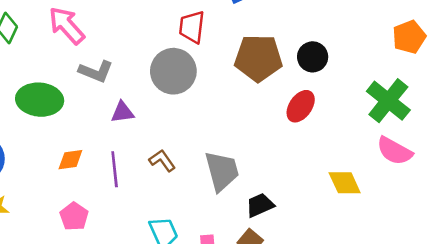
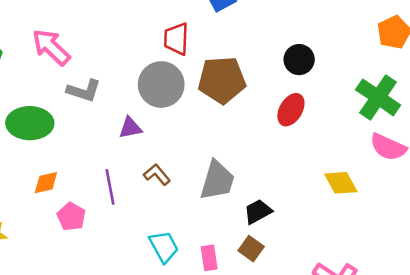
brown pentagon: (258, 58) -> (222, 80), moved
purple triangle: (122, 112) -> (130, 128), moved
orange diamond: (70, 160) -> (46, 183), moved
gray trapezoid: (222, 171) -> (217, 180), turned 36
pink pentagon: (74, 216) -> (71, 217), moved

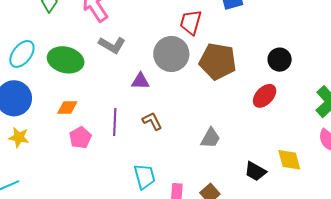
gray trapezoid: (217, 180) -> (210, 138), moved, size x0.7
black trapezoid: (258, 212) -> (255, 171), moved, turned -135

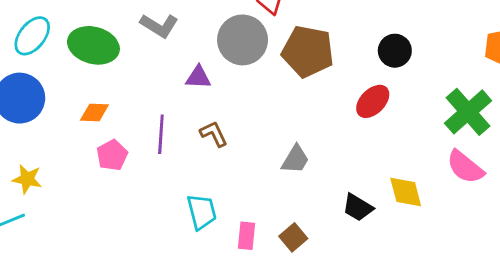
yellow star: (19, 137) -> (27, 179), moved

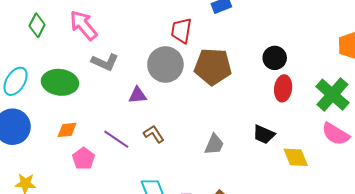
red ellipse: (373, 101) -> (283, 88), moved, turned -30
purple line: (161, 134) -> (116, 139), turned -52
black trapezoid: (358, 207) -> (264, 134), moved

